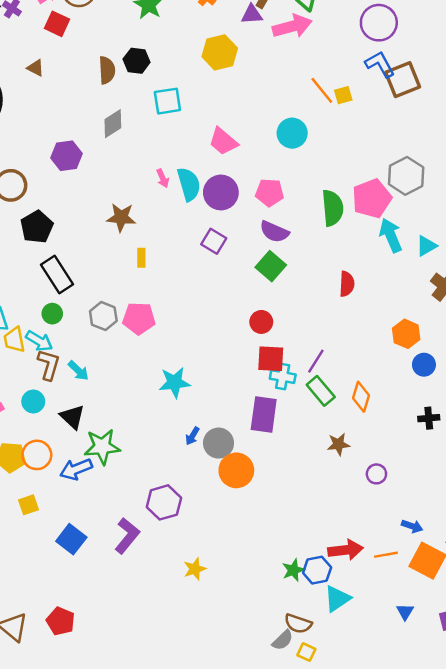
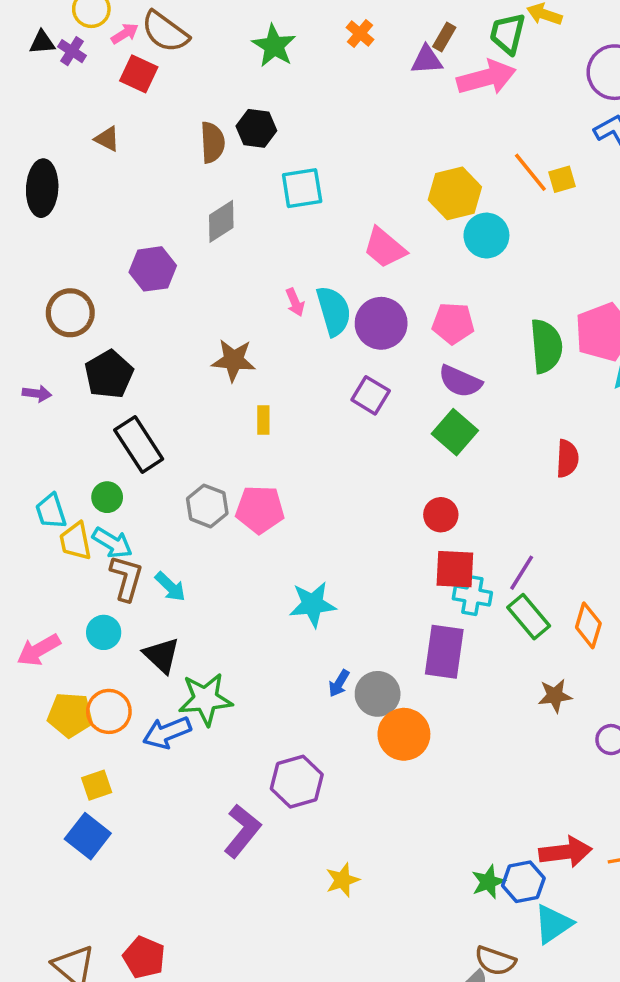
yellow hexagon: (220, 52) -> (455, 193), moved
green circle: (52, 314) -> (107, 497), moved
blue square: (71, 539) -> (88, 836), moved

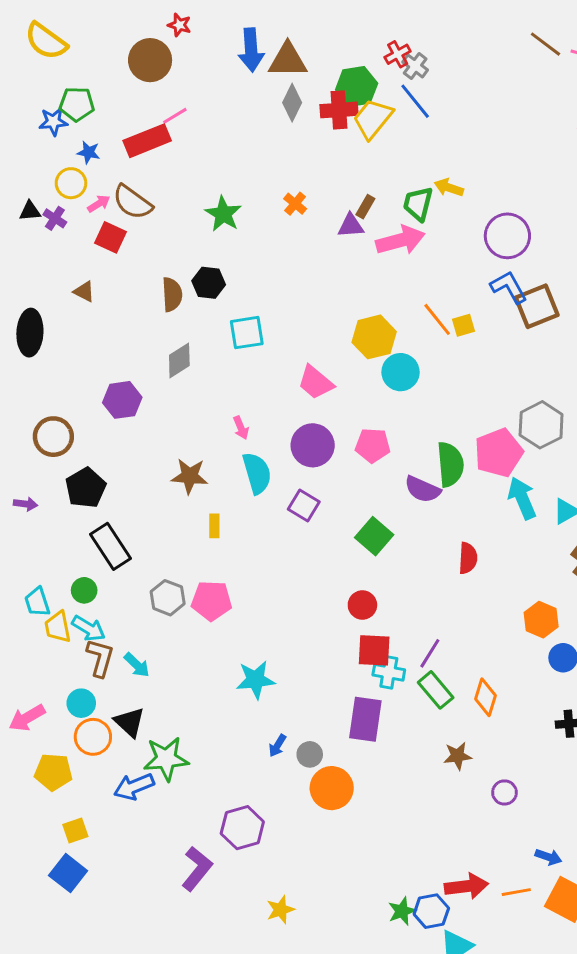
cyan semicircle: (334, 311) -> (257, 473), moved
purple semicircle: (460, 381) -> (422, 489), moved
gray circle: (378, 694) -> (310, 754), size x0.7
orange circle: (109, 711) -> (93, 737), moved

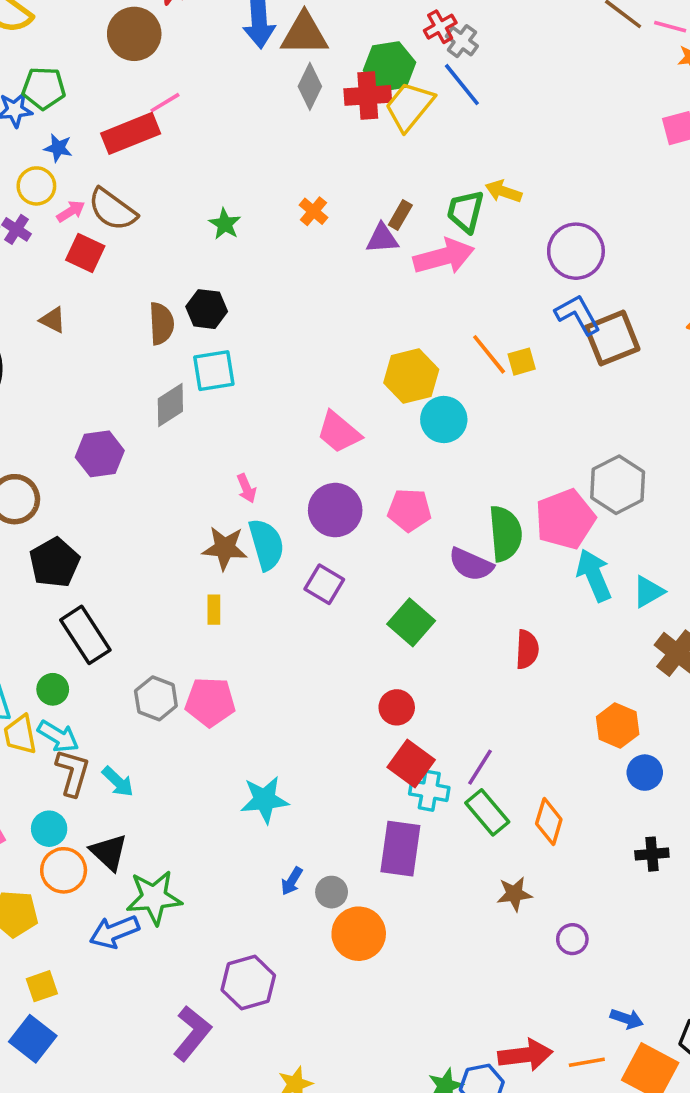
green star: (223, 214) -> (225, 224), size x0.7
cyan square: (247, 333) -> (214, 371), moved
brown star: (190, 476) -> (225, 548), moved
red square: (374, 650) -> (411, 764), turned 33

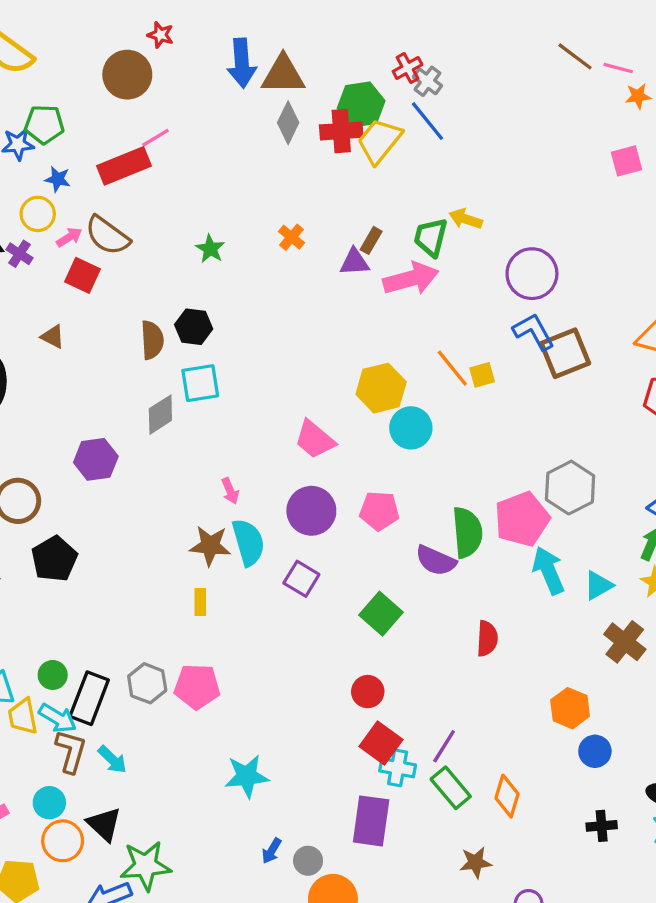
black rectangle: (85, 635) -> (89, 698), moved, turned 54

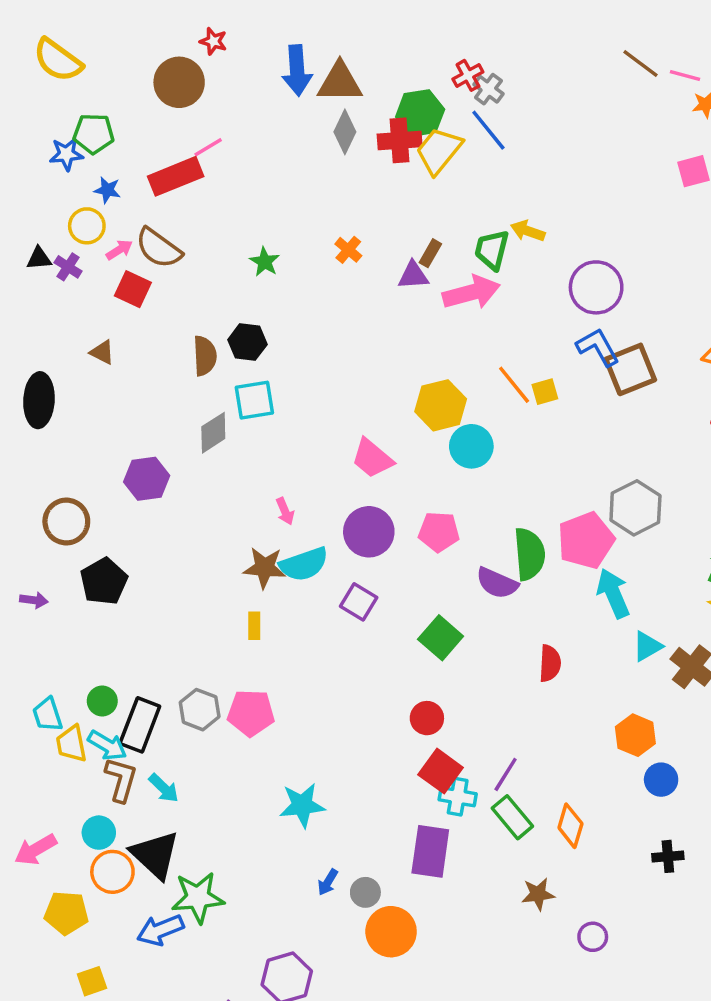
cyan semicircle: (248, 542) -> (304, 564), turned 87
cyan triangle: (598, 585) -> (647, 646), moved
black triangle: (104, 824) -> (155, 855), size x1.4

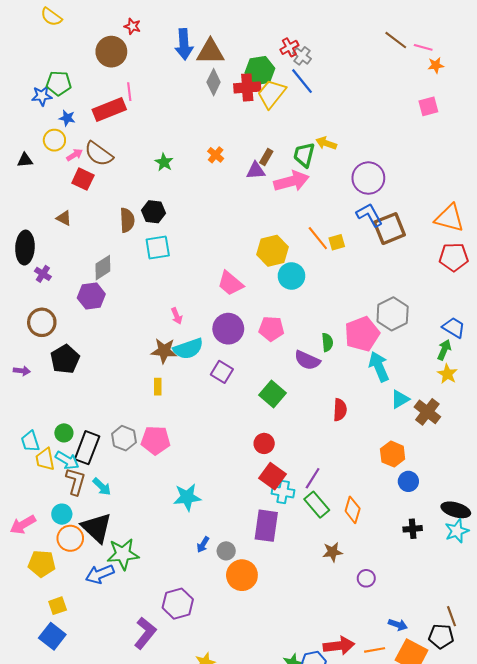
yellow semicircle: (58, 60) -> (51, 17), moved, size x0.7
pink line: (208, 147) -> (129, 92), turned -66
purple cross: (68, 267) -> (43, 274), moved
gray diamond: (213, 433) -> (103, 268), moved
green semicircle: (529, 554) -> (327, 342), size x0.6

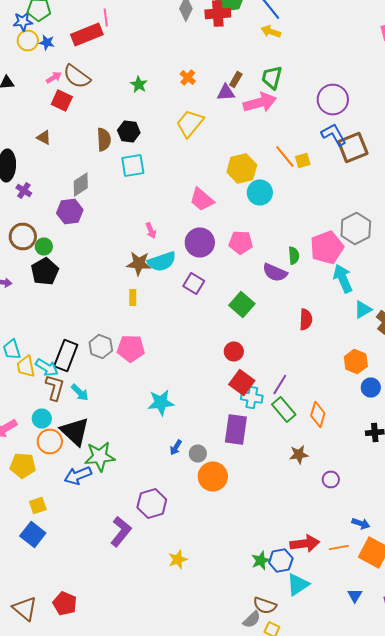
yellow trapezoid: (271, 94) -> (190, 124), moved
yellow circle: (54, 140) -> (28, 40), moved
yellow arrow: (326, 143) -> (271, 32), moved
green circle: (64, 433) -> (44, 246), moved

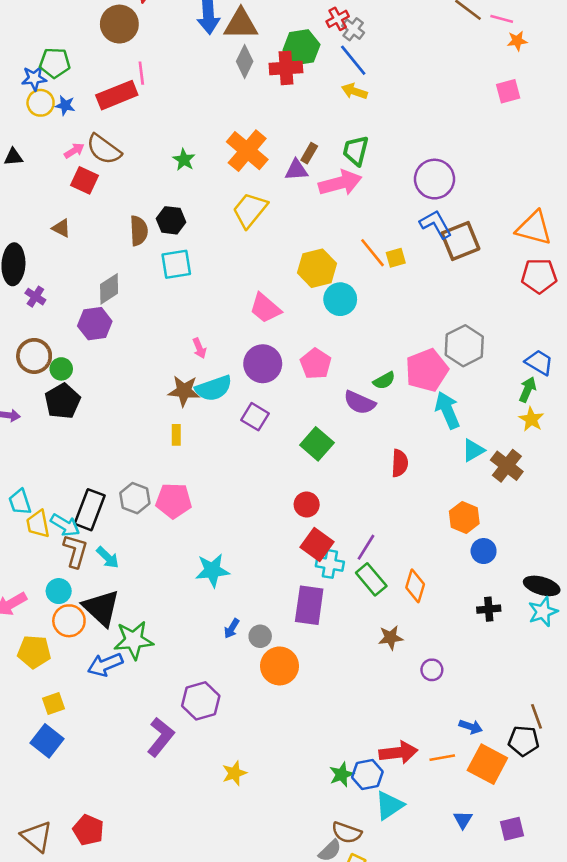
orange cross: (188, 78) -> (247, 151), size x2.0
pink pentagon: (241, 242) -> (316, 364), turned 30
green semicircle: (294, 256) -> (384, 381), turned 66

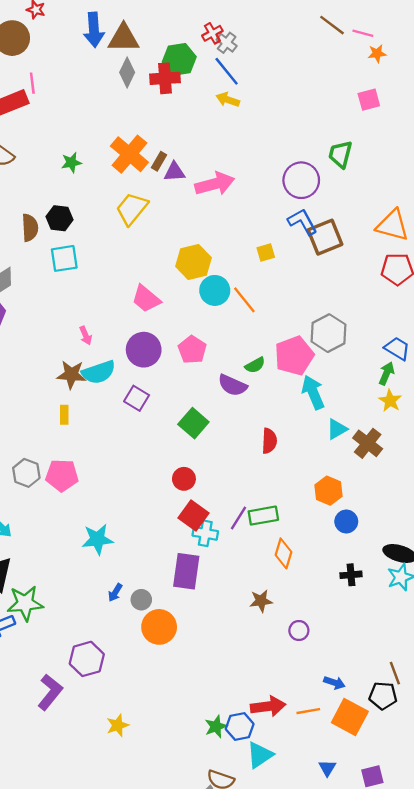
green trapezoid: (356, 151) -> (340, 154), moved
brown rectangle: (309, 153) -> (159, 161), moved
green star: (184, 160) -> (71, 162), turned 30
orange line: (373, 253) -> (244, 300), moved
green rectangle: (371, 579) -> (263, 516), moved, turned -60

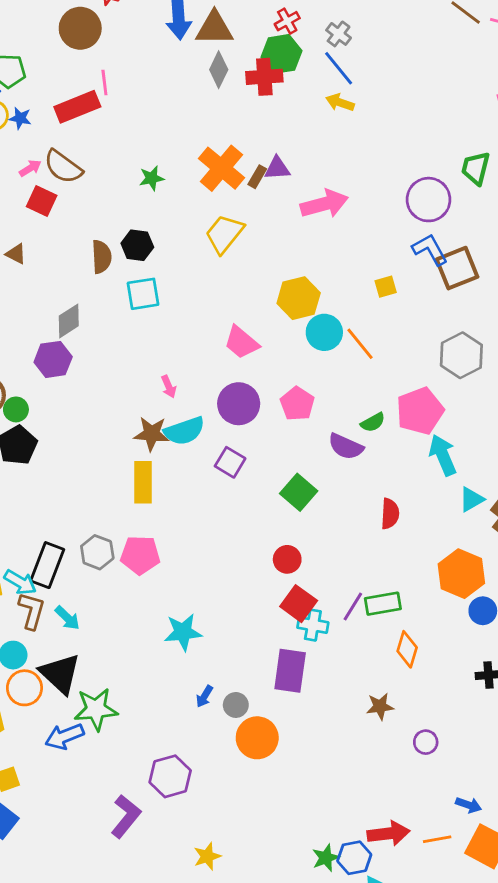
red cross: (212, 33) -> (287, 21), moved
purple triangle: (174, 172) -> (277, 168), moved
gray hexagon: (328, 333) -> (461, 355), moved
yellow rectangle: (64, 415) -> (143, 482), size x1.8
orange hexagon: (328, 491) -> (461, 574), size x1.4

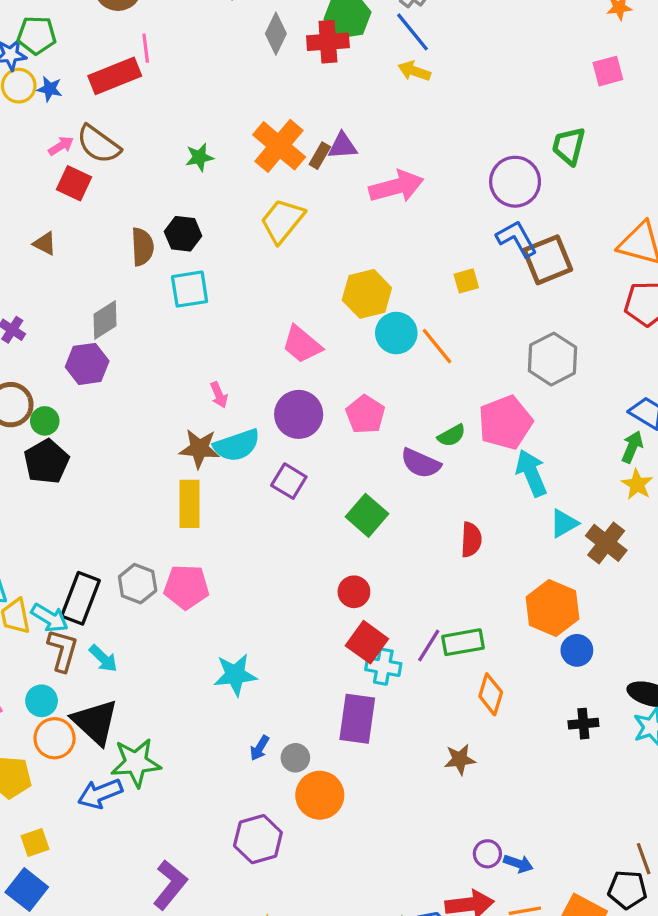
purple circle: (426, 742) -> (487, 854), moved
purple hexagon: (170, 776) -> (258, 839), moved
blue arrow: (469, 805) -> (518, 864), moved

